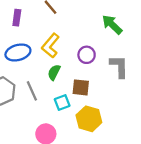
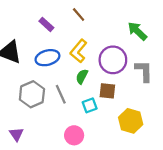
purple rectangle: (17, 18) -> (46, 24), turned -56
purple circle: (87, 55) -> (113, 60), size x1.6
yellow hexagon: (89, 119) -> (131, 121), moved

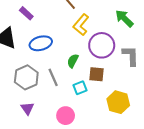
purple rectangle: (46, 24) -> (26, 13), moved
yellow L-shape: (79, 51) -> (81, 25), moved
purple triangle: (16, 134) -> (27, 108), moved

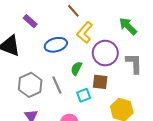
blue ellipse: (41, 43) -> (56, 45), moved

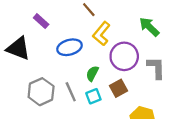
brown square: (100, 82) -> (118, 88), turned -35
cyan square: (84, 95) -> (93, 96), moved

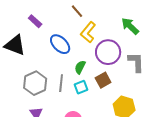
blue ellipse: (69, 47) -> (60, 44), turned 60
gray line: (71, 92) -> (61, 83), turned 30

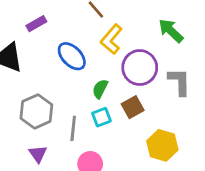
purple rectangle: (35, 21) -> (36, 24), turned -72
gray line: (61, 83) -> (73, 128), moved

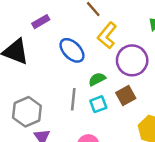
green semicircle: (100, 89) -> (97, 79), turned 36
gray hexagon: (36, 111) -> (27, 112), moved
gray line: (73, 128) -> (73, 99), moved

